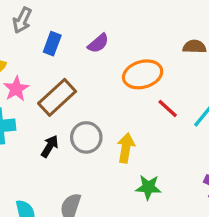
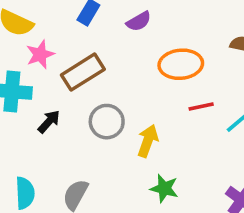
red line: (168, 108) -> (201, 106), turned -65
black arrow: (50, 146) -> (49, 122), moved

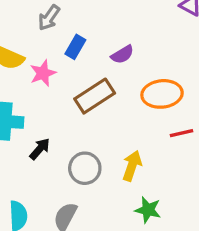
pink star: (40, 54) -> (43, 73), moved
brown rectangle: (83, 72) -> (95, 96), moved
gray circle: (107, 122) -> (85, 168), moved

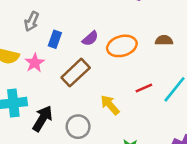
orange ellipse: (162, 94) -> (122, 46), moved
black arrow: (40, 149) -> (43, 118), size x1.5
yellow arrow: (132, 166) -> (110, 105), moved, turned -50

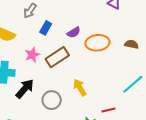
pink star: (35, 63) -> (32, 55), moved
red line: (144, 88) -> (108, 110), moved

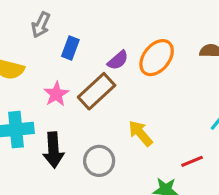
purple semicircle: (74, 32) -> (118, 60), moved
orange ellipse: (97, 43) -> (157, 58), turned -35
black arrow: (25, 89) -> (53, 150), turned 145

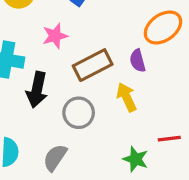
purple semicircle: (118, 60) -> (138, 61), moved, turned 100
brown rectangle: (97, 91) -> (93, 65), moved

